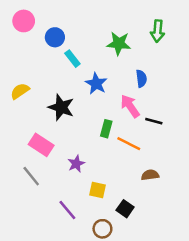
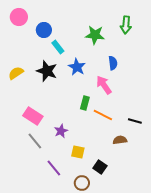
black star: (61, 107) -> (47, 71), moved
black line: (154, 121) -> (135, 121), moved
gray line: (31, 176) -> (35, 141), moved

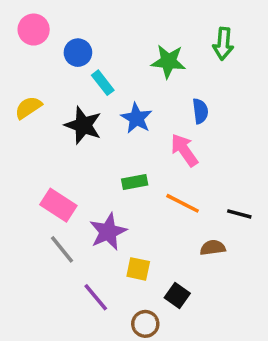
yellow semicircle: (16, 73) -> (28, 108), moved
green rectangle: (85, 103) -> (135, 182), moved, turned 64
purple star: (61, 131) -> (108, 232), size x1.5

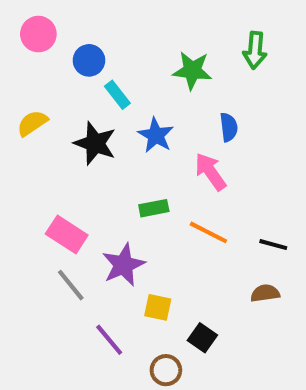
brown semicircle: (213, 248) -> (265, 293), moved

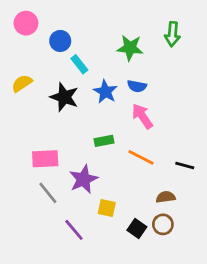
blue semicircle: (229, 127) -> (137, 86), moved, turned 108
pink rectangle: (67, 234) -> (45, 159), turned -36
brown semicircle: (265, 293) -> (166, 197), moved
brown circle: (166, 370) -> (163, 224), moved

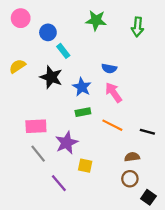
green star: (130, 48) -> (96, 20), moved
blue star: (105, 92) -> (82, 87), moved
black square: (137, 229) -> (148, 197), moved

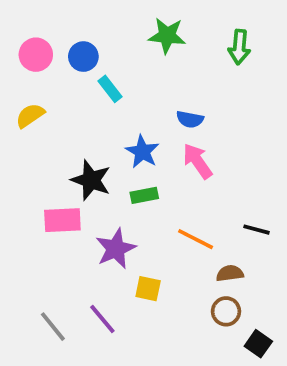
pink circle: (21, 18) -> (36, 55), moved
black star: (51, 77) -> (91, 180), moved
orange line: (112, 125) -> (196, 239), moved
gray line: (38, 154) -> (53, 327), moved

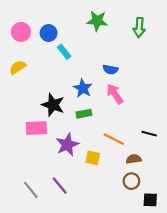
yellow square: (148, 289) -> (93, 158), moved
black square: (258, 344) -> (150, 200), turned -32

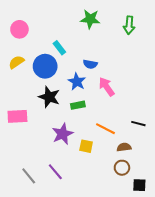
blue circle: (49, 33) -> (45, 66), moved, size x1.5
blue semicircle: (110, 69) -> (90, 64), moved
pink rectangle: (36, 128) -> (17, 116), moved

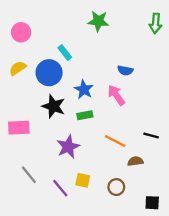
green arrow: (129, 25) -> (156, 23), moved
blue semicircle: (90, 64) -> (125, 70), moved
yellow square: (86, 146) -> (83, 180), moved
brown circle: (122, 168) -> (116, 187), moved
gray line: (29, 176) -> (29, 175), moved

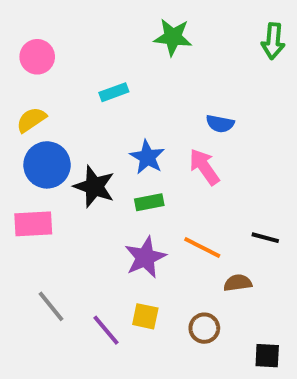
cyan rectangle: (65, 53) -> (114, 92), turned -72
blue circle: (49, 73) -> (47, 165), moved
purple star: (68, 147) -> (145, 257), moved

